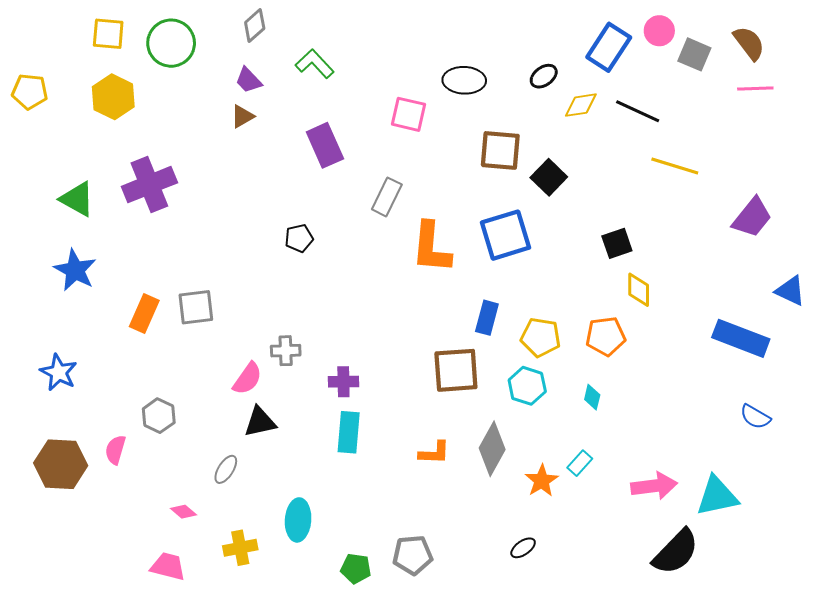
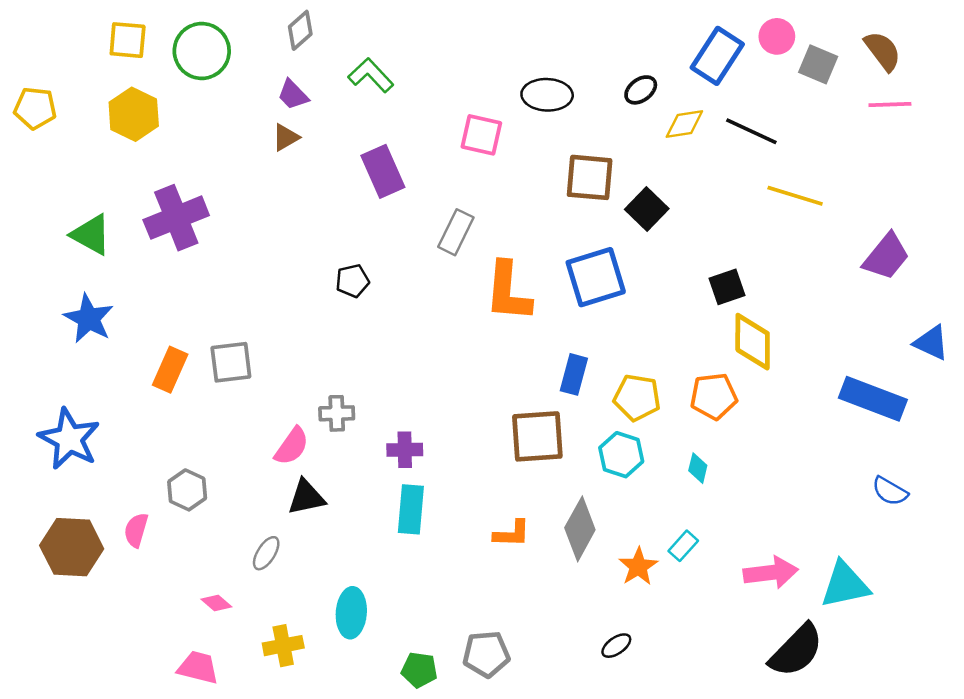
yellow diamond: (639, 290) -> (753, 342), size x1.4
blue star: (59, 372) -> (69, 439), size x1.4

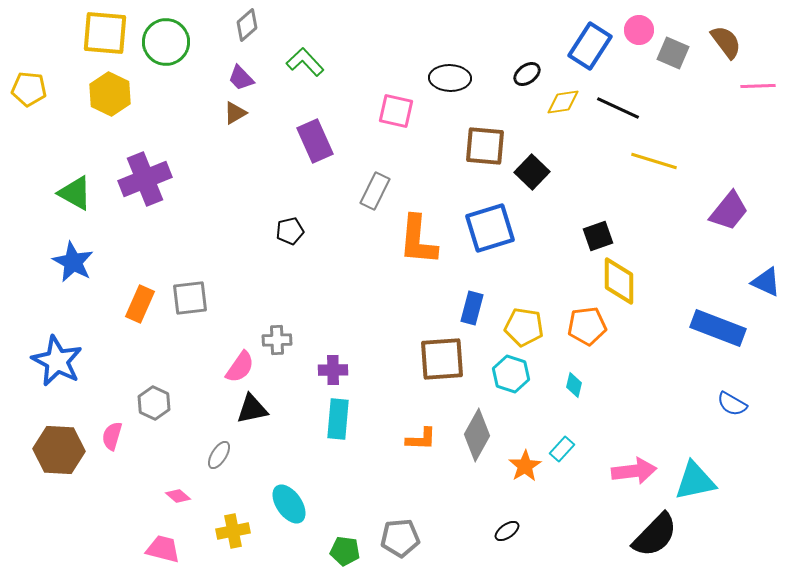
yellow square: (128, 40) -> (105, 33), size x1.4
pink line: (890, 104) -> (758, 86), moved
cyan ellipse: (351, 613) -> (289, 504), turned -39

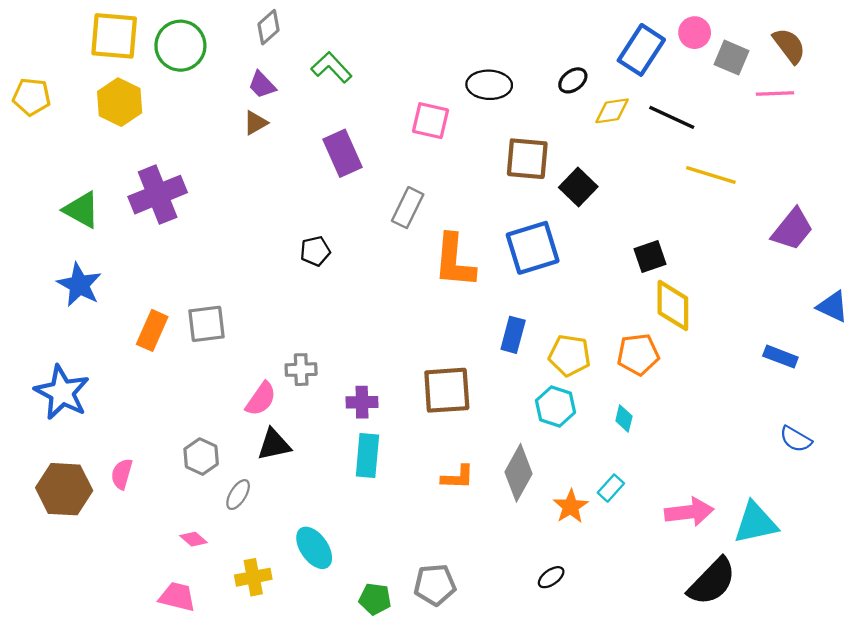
pink line: (758, 86) -> (775, 93), moved
blue rectangle: (718, 328) -> (780, 357), size x0.6
brown square: (442, 359) -> (447, 390), moved
gray hexagon: (154, 403) -> (201, 457), moved

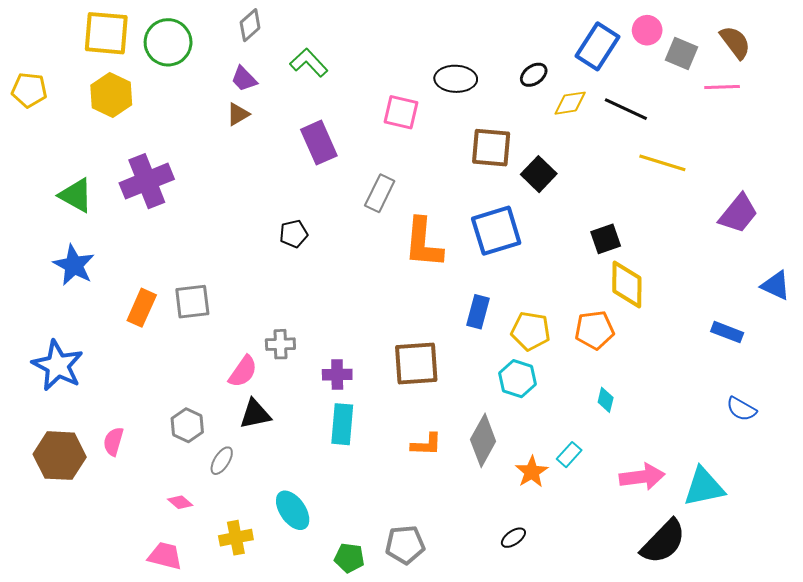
cyan diamond: (624, 418) -> (606, 400), moved

